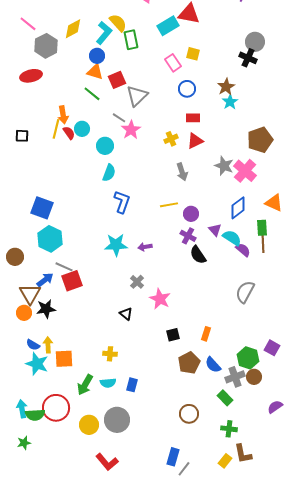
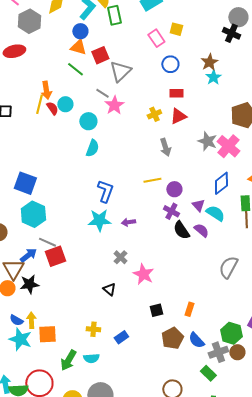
blue L-shape: (122, 202) -> (105, 191), moved
purple semicircle: (243, 250) -> (201, 230), moved
blue rectangle: (132, 385) -> (121, 337), moved, turned 40

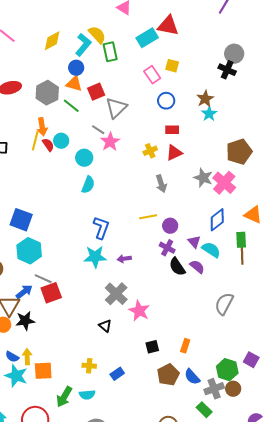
gray hexagon: (29, 21) -> (47, 93), moved
gray cross: (120, 257) -> (116, 294), size x1.6

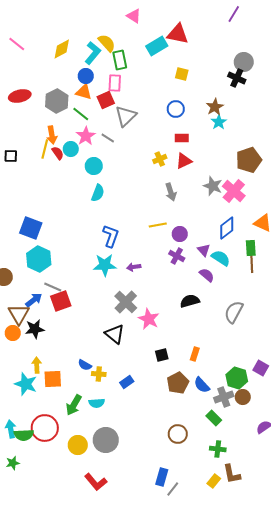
pink rectangle: (152, 75) -> (115, 83), moved, turned 36
pink star: (110, 142) -> (86, 136), moved
black semicircle: (177, 267) -> (190, 301), moved, turned 108
black triangle: (105, 326) -> (115, 334), size x1.5
blue semicircle: (12, 357) -> (85, 365), moved

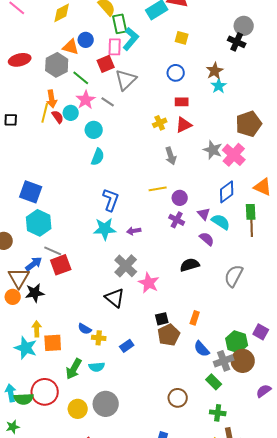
cyan L-shape: (93, 53) -> (131, 39), moved
orange triangle: (84, 92) -> (71, 47), moved
brown pentagon: (178, 383) -> (169, 335), moved
brown circle: (243, 397) -> (243, 361), size x1.5

